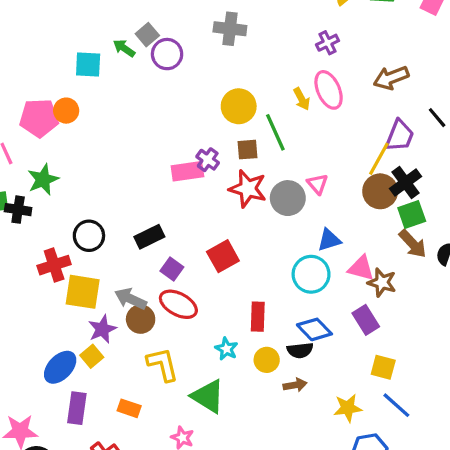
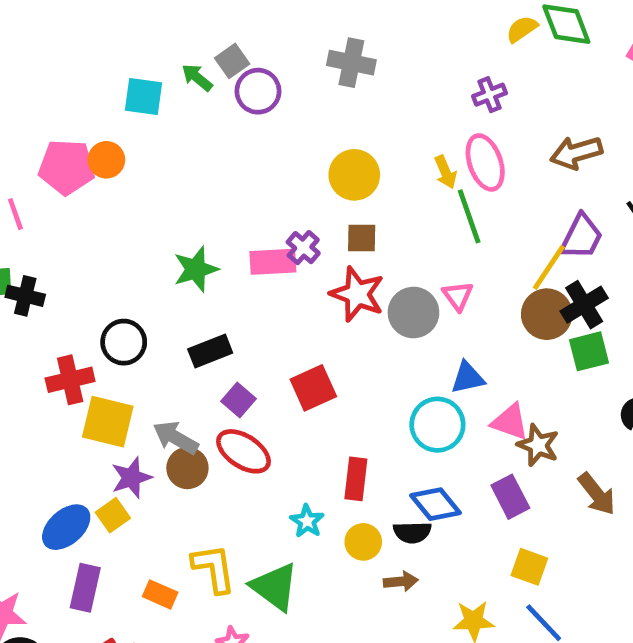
green line: (275, 132) -> (469, 216), moved
green star: (43, 180) -> (196, 269), moved
brown arrow: (413, 244) -> (597, 494), moved
yellow L-shape: (163, 364) -> (214, 568), moved

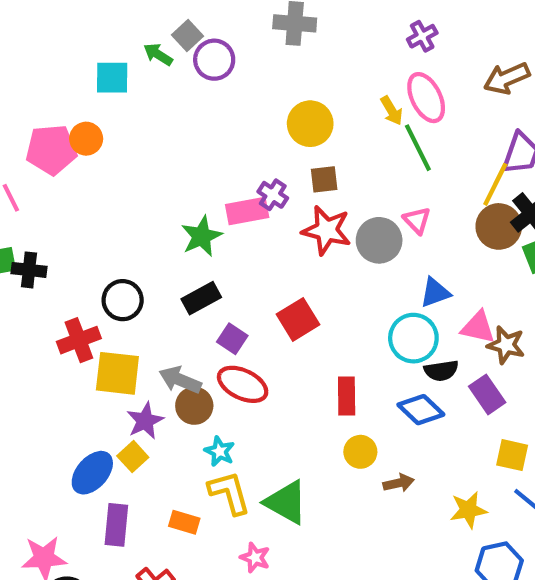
green star: (196, 269) -> (202, 236), moved
cyan star: (307, 521) -> (220, 451), moved
black semicircle: (412, 532) -> (441, 371), moved

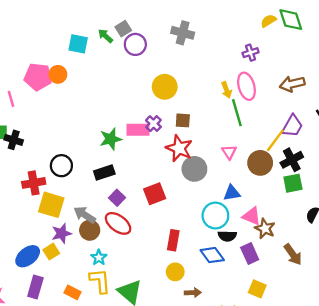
yellow circle: (310, 124) -> (165, 87), moved
brown circle: (499, 226) -> (260, 163), moved
gray circle: (379, 240) -> (194, 169), moved

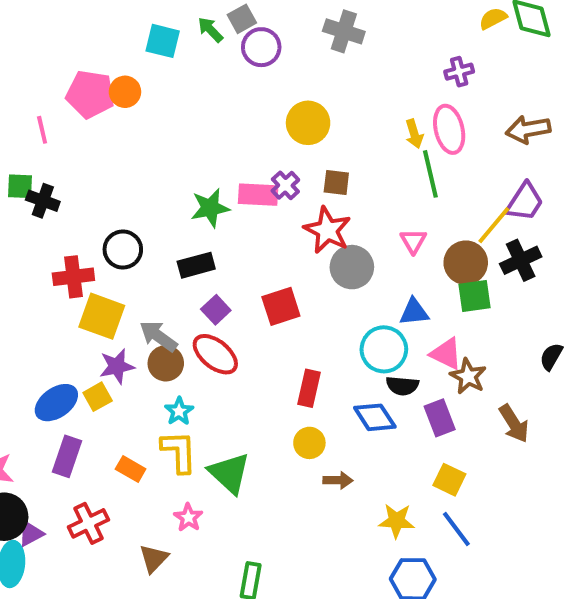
green square: (293, 183) -> (474, 296), moved

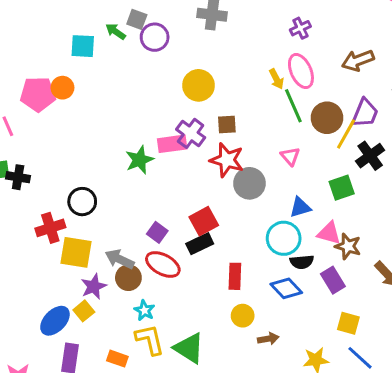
gray square: (242, 19) -> (137, 19), turned -30
purple cross: (285, 185) -> (191, 133), size x1.4
brown circle: (466, 263) -> (327, 118), moved
black rectangle: (196, 265) -> (200, 244), moved

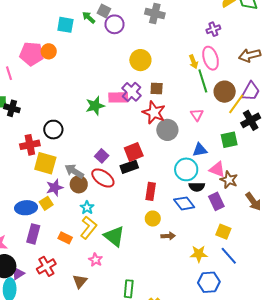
blue ellipse: (55, 321) -> (26, 208), turned 35
yellow L-shape: (150, 340) -> (88, 228), turned 45

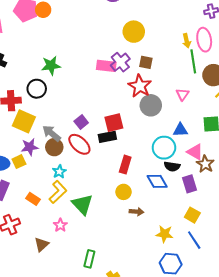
green star: (95, 106) -> (51, 66), moved

